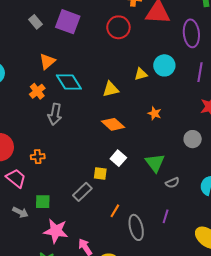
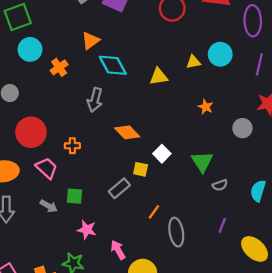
orange cross: (37, 91) -> (59, 67), moved
orange diamond: (113, 124) -> (127, 132), moved
gray circle: (193, 139) -> (242, 128), moved
purple line: (166, 216) -> (222, 225), moved
pink star: (56, 231) -> (87, 230), size x0.7

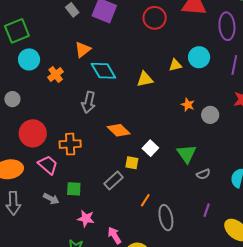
gray circle: (242, 128) -> (210, 115), moved
orange cross: (72, 146) -> (70, 144), size x1.5

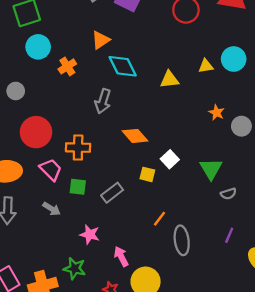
gray rectangle: (114, 180) -> (112, 193), moved
green square: (74, 189) -> (78, 187), moved

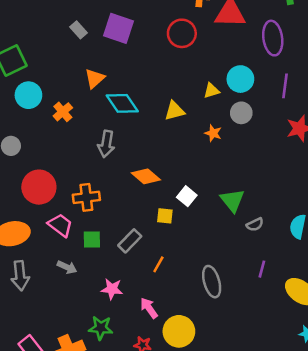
orange star: (217, 113) -> (213, 133), moved
gray circle: (241, 126) -> (241, 113), moved
orange line: (159, 219) -> (158, 264), moved

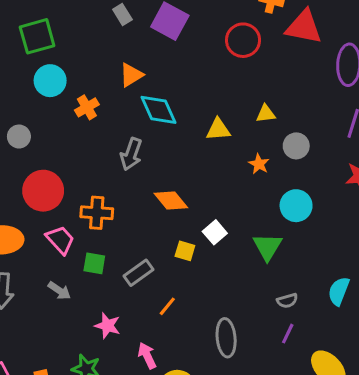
cyan circle: (240, 79) -> (296, 206), moved
gray semicircle: (255, 225) -> (287, 301), moved

